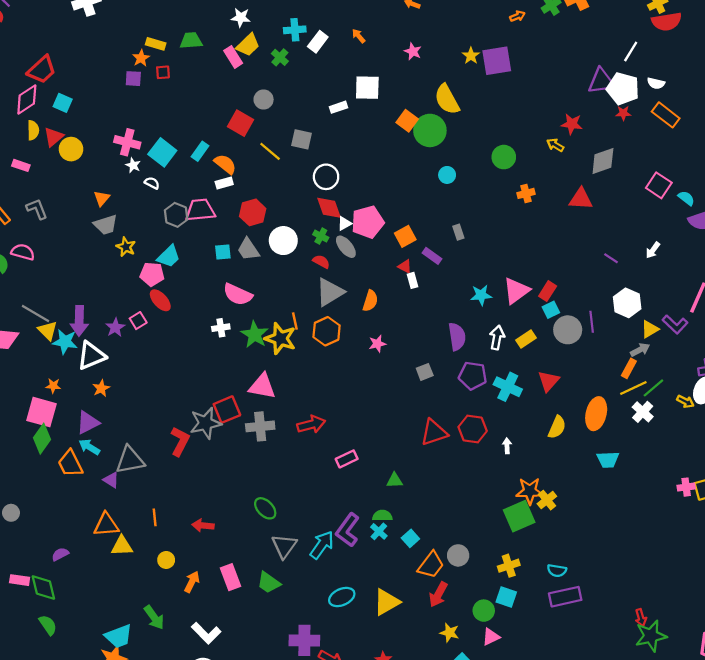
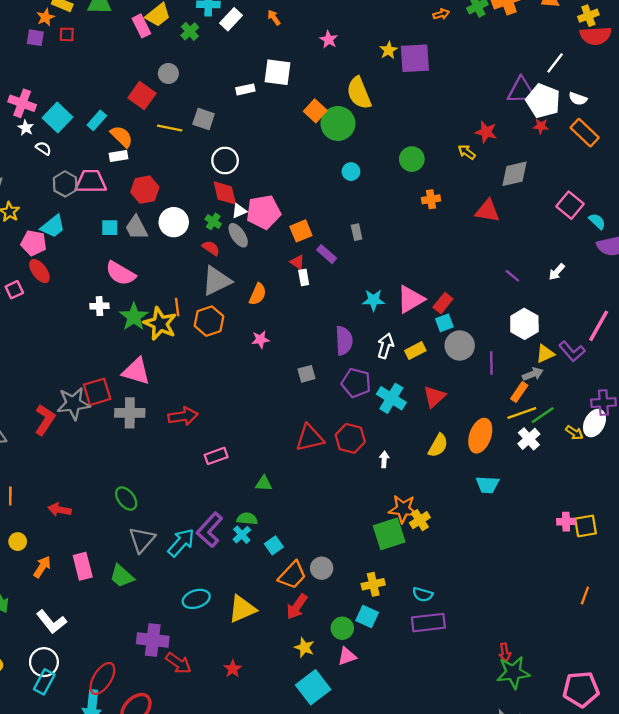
yellow line: (270, 151) -> (170, 128), turned -35
purple line: (592, 322) -> (491, 363), moved

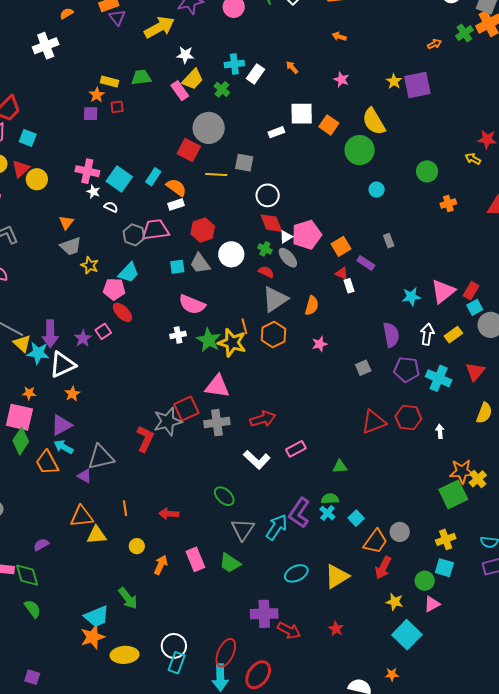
gray circle: (168, 73) -> (209, 128), size x1.8
orange square: (315, 111) -> (329, 125), moved
white L-shape: (51, 622) -> (257, 460), moved

